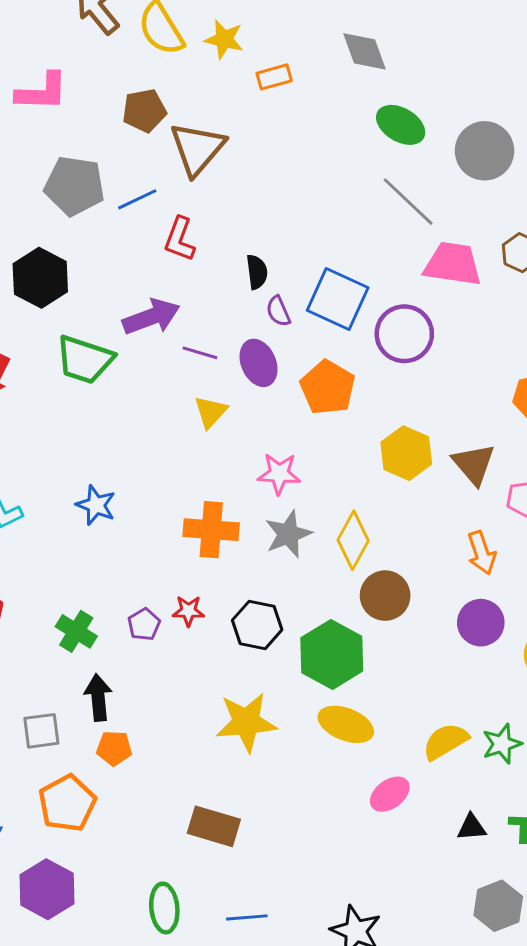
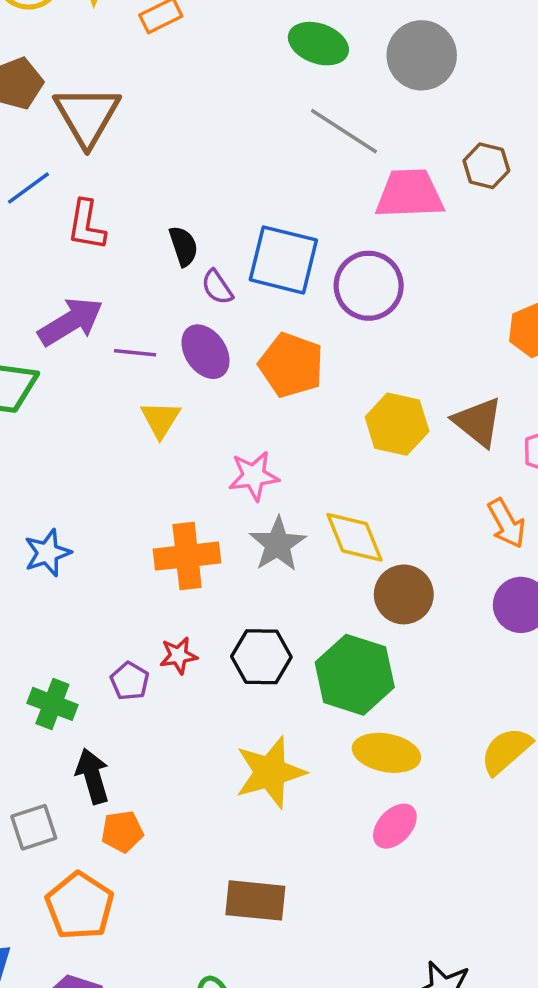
blue star: (96, 505) -> (48, 553), turned -30
yellow diamond: (353, 540) -> (355, 537), turned -40
pink ellipse: (390, 794) -> (395, 826), moved

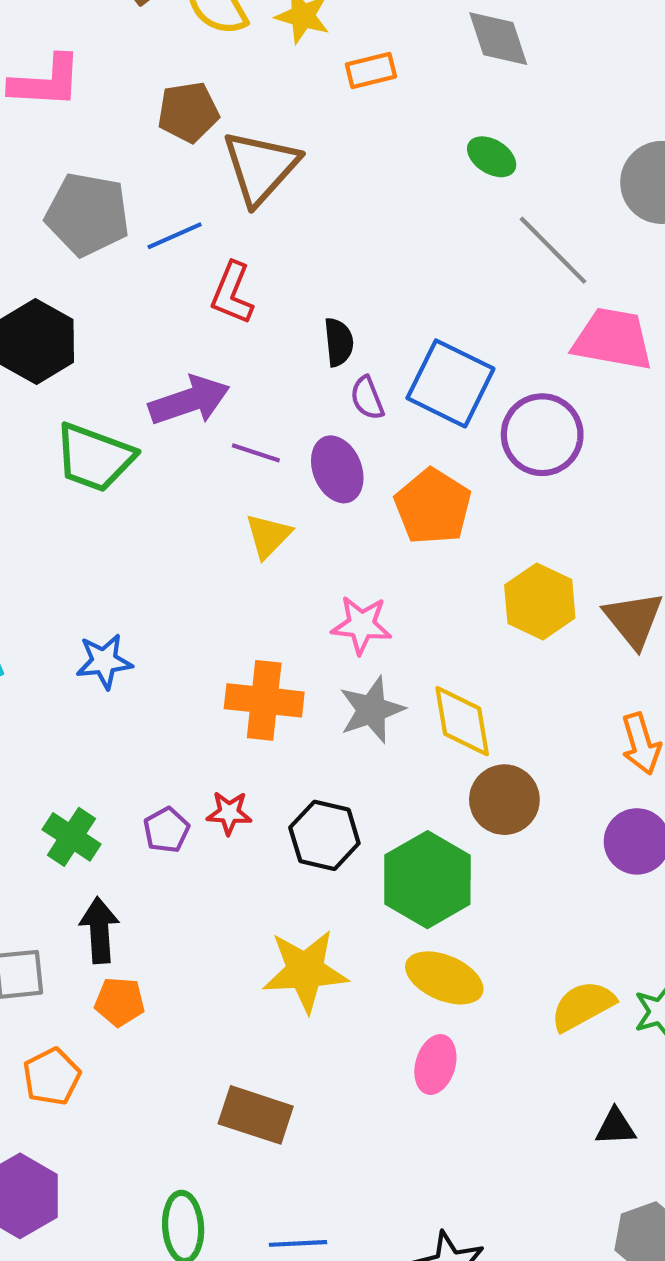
green ellipse: (318, 44) -> (492, 157), moved, size x0.7
pink ellipse: (395, 826) -> (435, 1065), turned -39
orange pentagon: (80, 906) -> (52, 1077), size x0.7

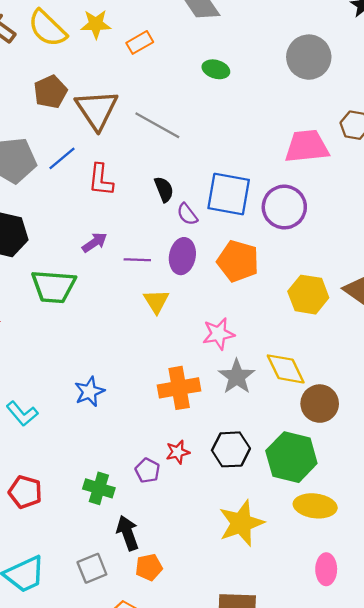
gray line: (553, 250) -> (157, 125), moved
purple arrow: (189, 401) -> (95, 242), size x0.6
purple ellipse: (337, 469) -> (182, 256), turned 48
pink ellipse: (435, 1065) -> (326, 569), moved

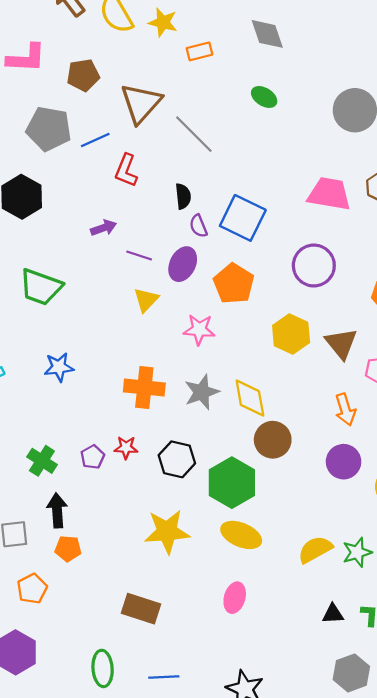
brown pentagon: (50, 92) -> (83, 75), moved
purple circle: (284, 207) -> (314, 266), moved
green trapezoid: (54, 287) -> (41, 287), moved
pink star: (219, 334) -> (199, 330), moved

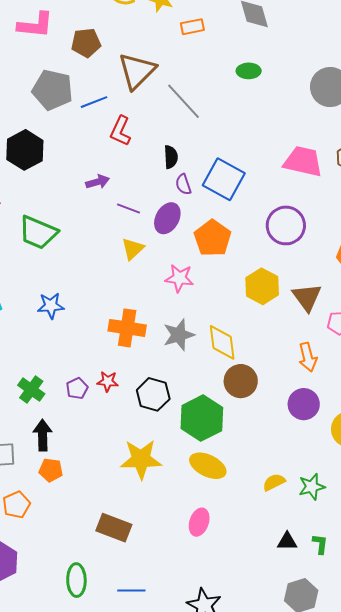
green ellipse: (264, 97) -> (249, 71), turned -35
yellow semicircle: (315, 549) -> (274, 482), size x0.7

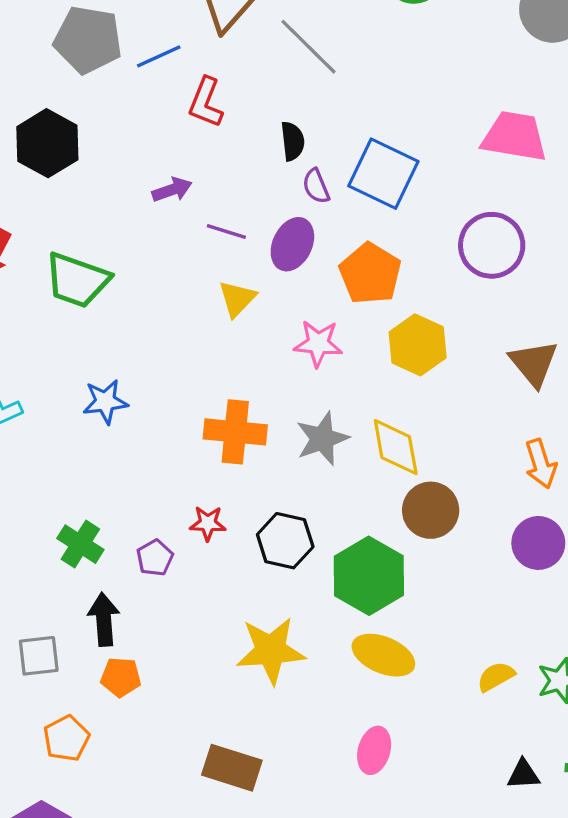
yellow hexagon: (262, 286) -> (418, 345), moved
purple pentagon: (77, 388) -> (155, 558), moved

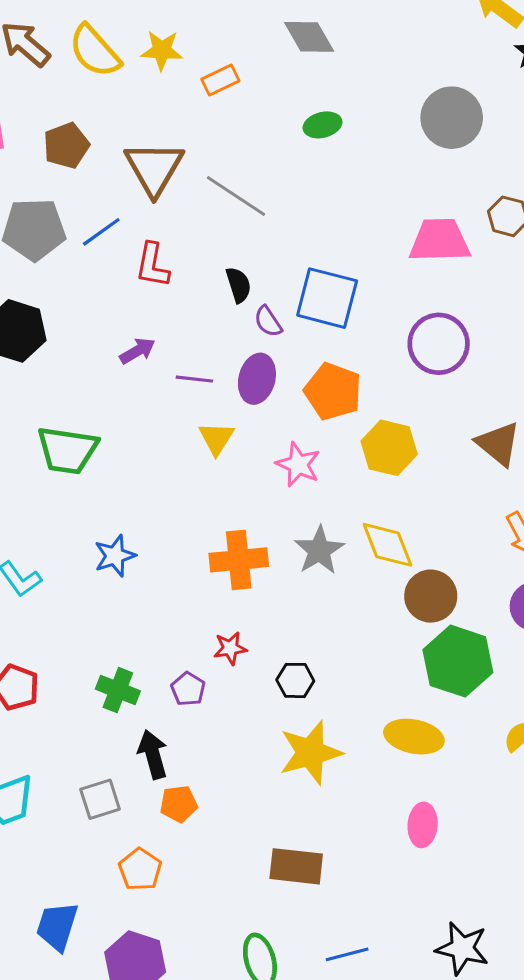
pink star: (318, 343) -> (298, 464), turned 30
black hexagon: (285, 541) -> (295, 680), moved, size x0.7
green hexagon: (369, 576) -> (458, 661), moved

